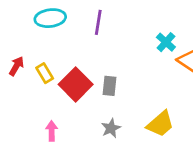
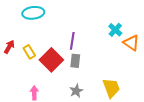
purple line: (98, 22) -> (72, 41), moved
yellow trapezoid: (160, 124) -> (111, 88), turned -70

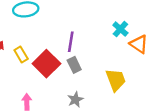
gray rectangle: (75, 61) -> (74, 65), turned -32
yellow trapezoid: (111, 88) -> (116, 80), moved

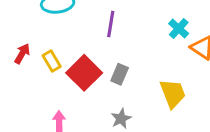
purple line: (71, 42) -> (111, 24), moved
gray rectangle: (74, 65) -> (120, 74), turned 49

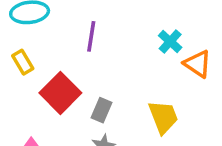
yellow rectangle: (52, 61) -> (23, 62), moved
gray rectangle: (120, 74) -> (102, 110), moved

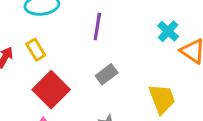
red square: (60, 93) -> (51, 90), moved
gray rectangle: (102, 110) -> (107, 74), moved, turned 30

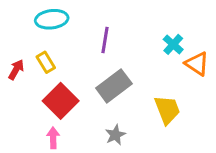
gray rectangle: (107, 74) -> (114, 86), size x1.6

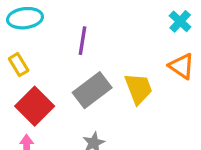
cyan cross: (173, 44) -> (180, 21), moved
yellow trapezoid: (167, 110) -> (139, 89), moved

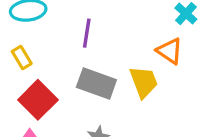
orange triangle: (182, 66) -> (170, 51), moved
gray rectangle: (92, 90) -> (96, 84), turned 57

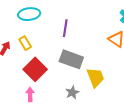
yellow trapezoid: (144, 82) -> (95, 77), moved

